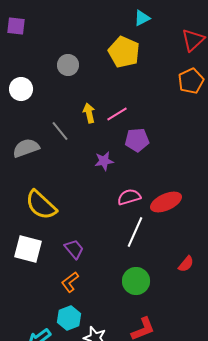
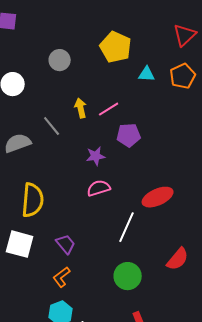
cyan triangle: (142, 18) -> (147, 74), moved, turned 30
pink semicircle: (129, 197) -> (99, 188), moved
yellow semicircle: (41, 205) -> (33, 200), turned -128
red semicircle: (186, 264) -> (178, 259), size x1.4

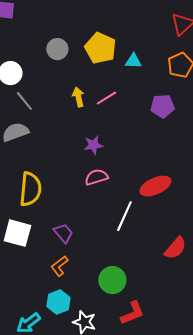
yellow pentagon: (116, 47) -> (100, 48), moved
cyan triangle: (147, 74) -> (133, 61), moved
gray line: (52, 126) -> (24, 101), moved
purple pentagon: (129, 135) -> (162, 106), moved
green circle: (128, 276) -> (112, 280), moved

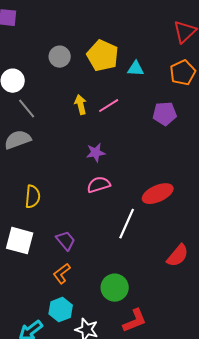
yellow semicircle: (30, 189) -> (33, 197), size x0.7

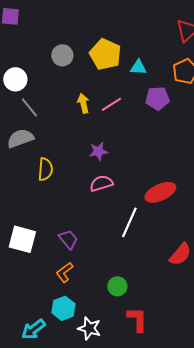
purple pentagon: (165, 114) -> (157, 98), moved
yellow semicircle: (33, 197) -> (45, 169), moved
green circle: (115, 288) -> (117, 286), size x0.7
red L-shape: (135, 321) -> (137, 319), turned -68

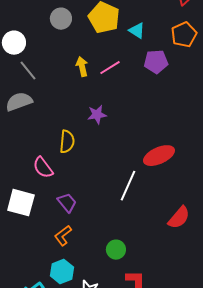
cyan triangle: (138, 67) -> (137, 31), turned 30
yellow semicircle: (45, 169) -> (67, 142), moved
pink semicircle: (101, 183) -> (43, 168), moved, turned -110

